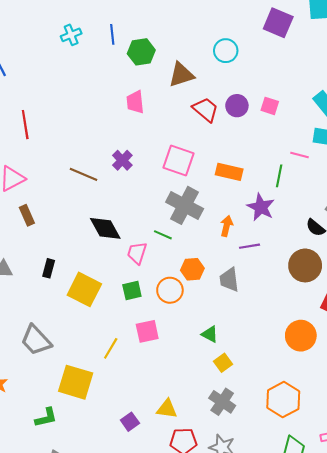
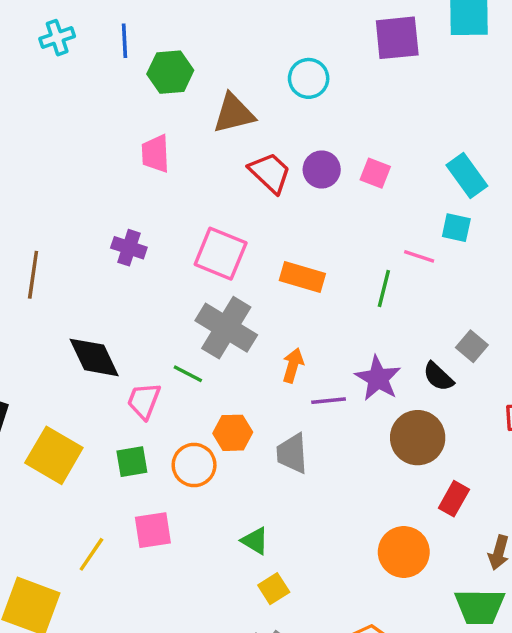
purple square: (278, 23) -> (397, 38), turned -32
purple cross: (122, 160) -> (129, 248), turned -30
brown line: (84, 174) -> (33, 275), moved, turned 72
purple star: (261, 207) -> (378, 378), moved

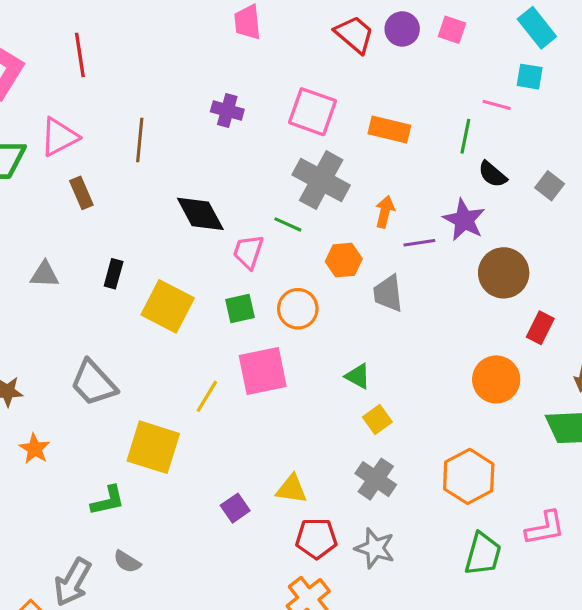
black semicircle: (438, 377) -> (493, 174), moved
orange hexagon: (233, 433) -> (344, 260), moved
pink square: (153, 530) -> (263, 371), size x1.4

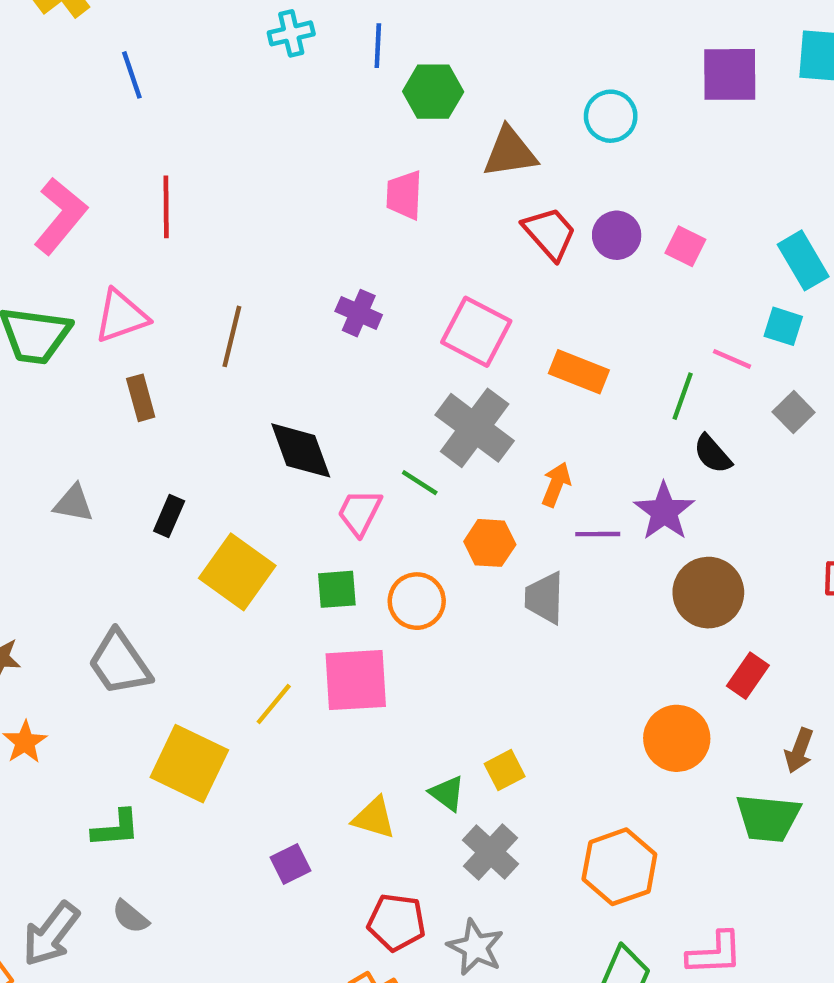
gray square: (550, 186) -> (794, 412), moved
green triangle: (358, 376) -> (447, 793), moved
yellow triangle: (291, 489) -> (374, 818), moved

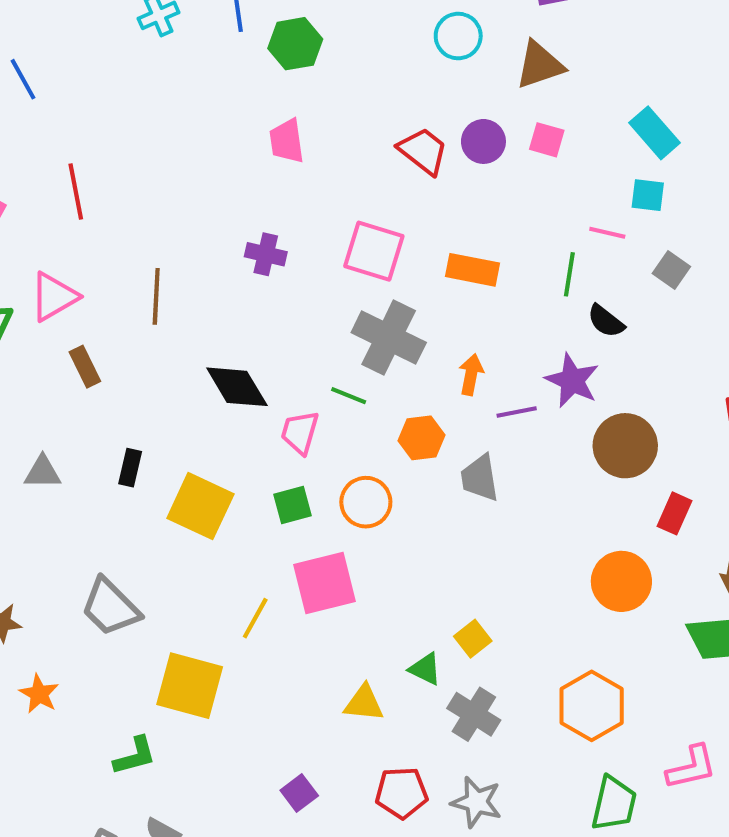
brown triangle: (510, 152) -> (540, 65), moved
purple square: (290, 864) -> (299, 793), moved

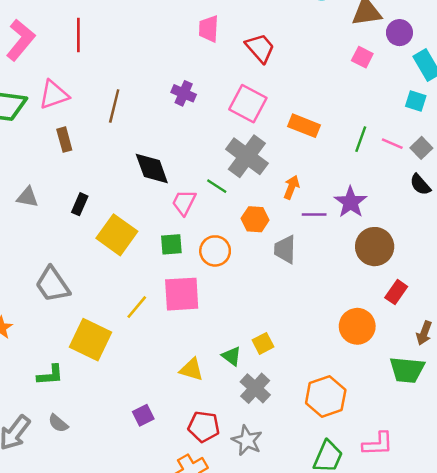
purple circle: (483, 141) -> (399, 33), moved
red trapezoid: (423, 151) -> (260, 48), moved
pink line: (607, 233) -> (392, 144), moved
black semicircle: (606, 321) -> (420, 185), moved

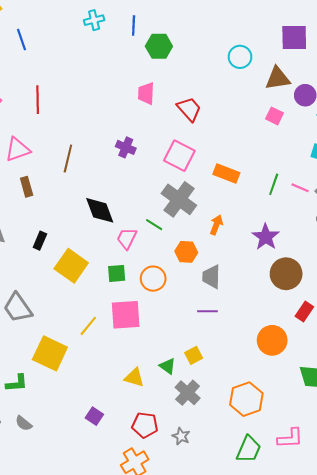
purple line: (314, 214) -> (207, 311), moved
purple square: (143, 415) -> (94, 416), turned -30
gray star: (247, 440) -> (181, 436), size x0.7

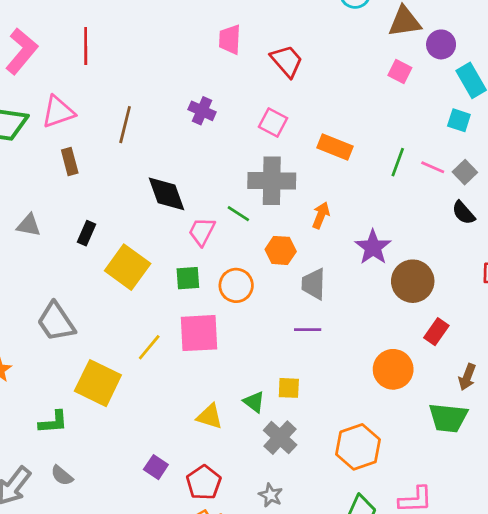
pink square: (179, 156) -> (273, 122), size x0.7
gray cross: (179, 199) -> (272, 181), turned -36
purple star: (266, 237) -> (373, 247), moved
yellow square: (194, 355) -> (289, 388), turned 30
red pentagon: (145, 425) -> (204, 482), moved, turned 30

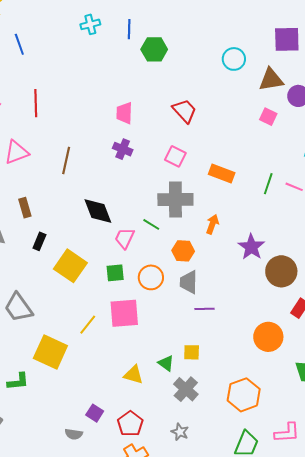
pink trapezoid: (230, 40) -> (124, 113), moved
brown rectangle: (70, 161) -> (25, 208), moved
gray trapezoid: (314, 284) -> (189, 282), moved
gray semicircle: (62, 476) -> (74, 434), moved, turned -30

